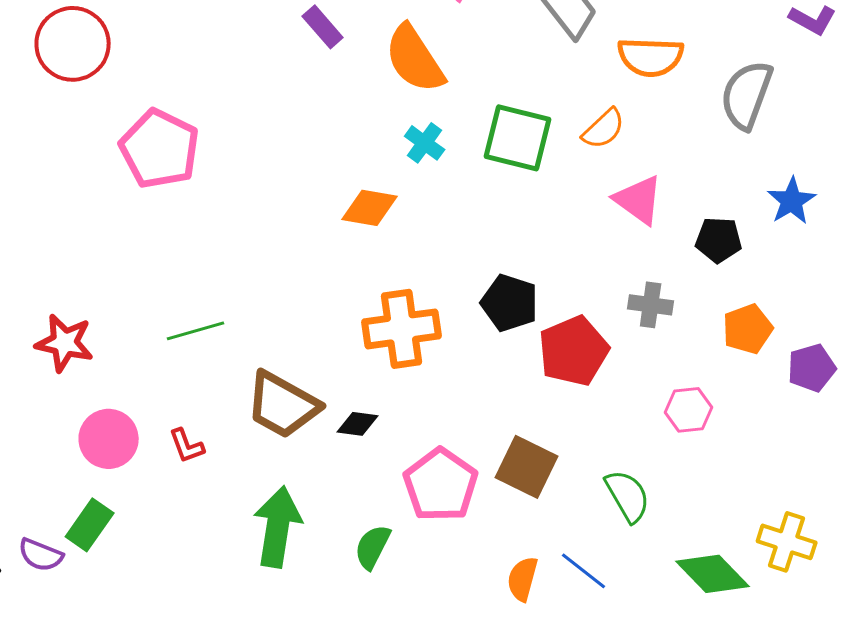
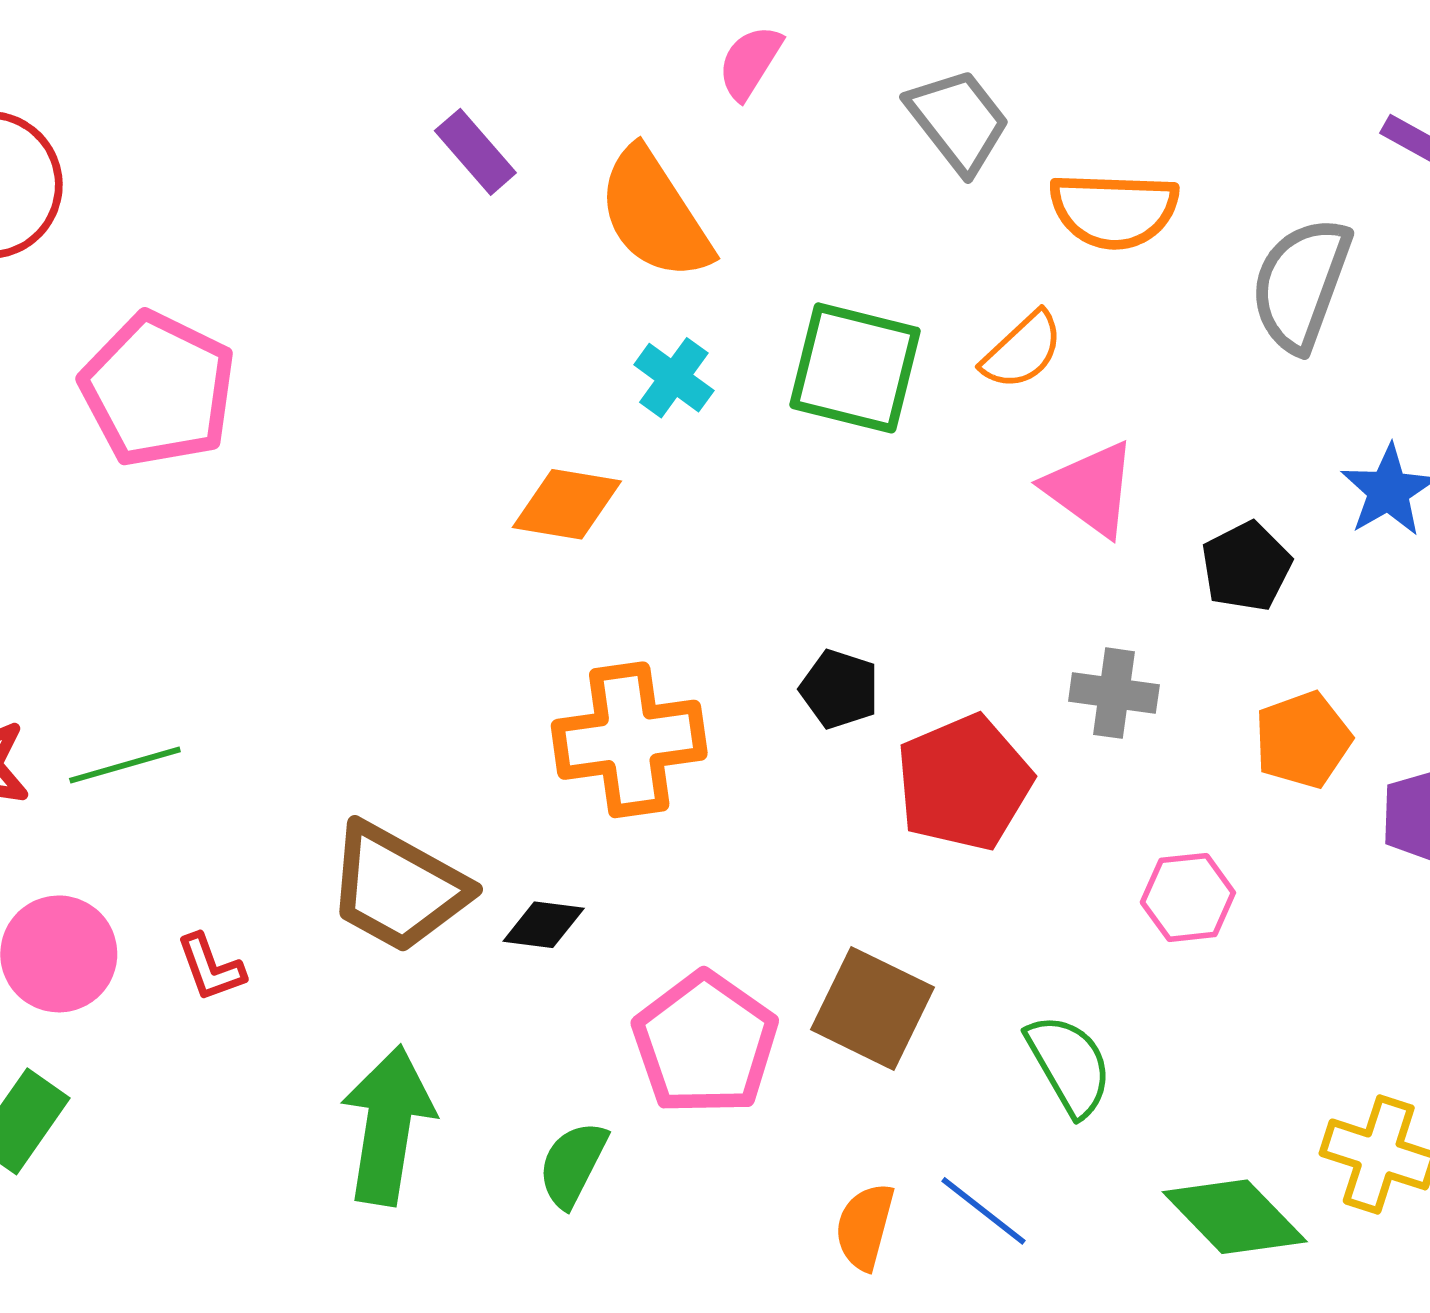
black pentagon: (719, 240) -> (1246, 567), turned -30
black pentagon: (510, 303) -> (839, 689), size x0.7
green line: (196, 331) -> (125, 765), moved

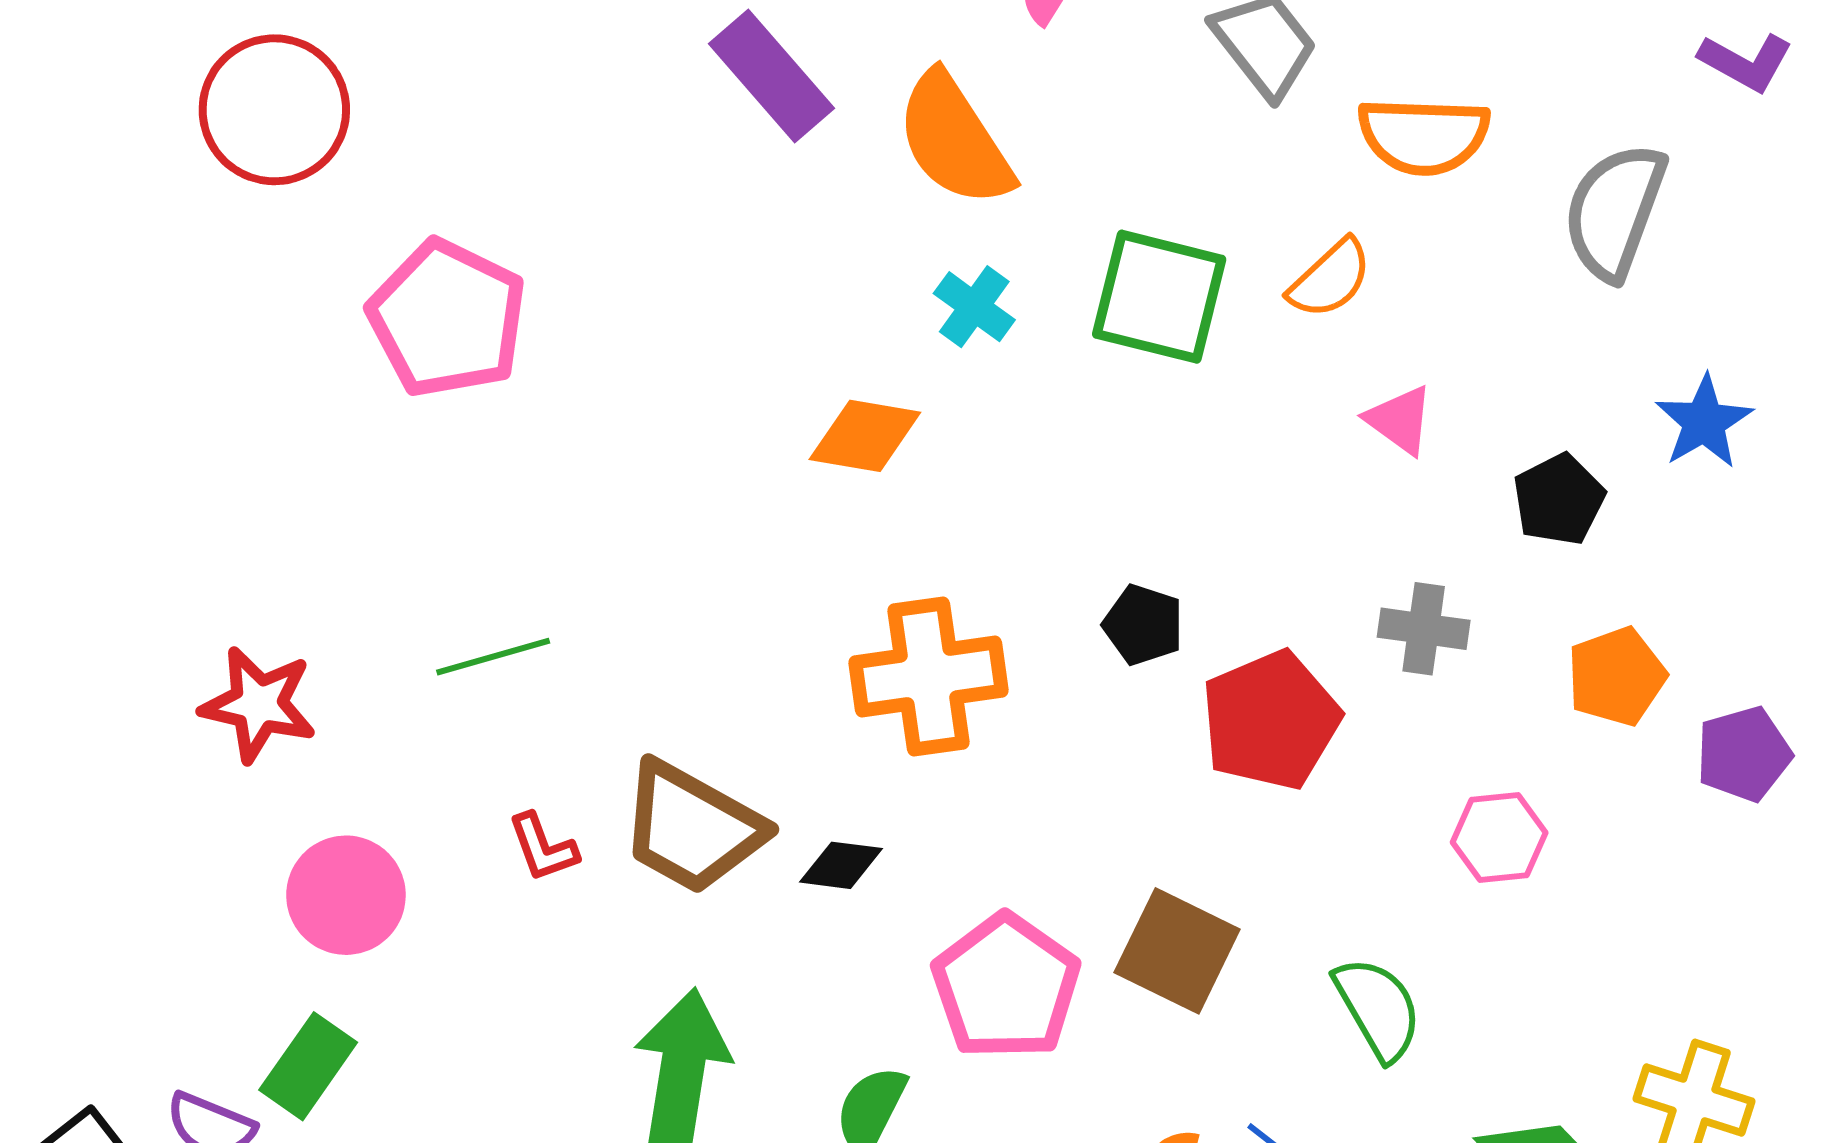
purple rectangle: (475, 152) -> (771, 76), size x1.5
pink triangle: (1091, 489) -> (1400, 420), size x0.7
green line: (125, 765) -> (493, 657), moved
red L-shape: (211, 968) -> (543, 847), moved

